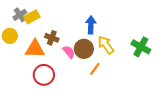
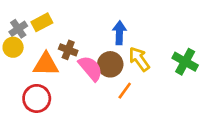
gray cross: (20, 15) -> (18, 29), moved
pink semicircle: (69, 52) -> (91, 68), size x1.5
red circle: (44, 75) -> (37, 98), moved

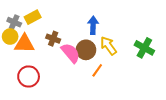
gray cross: (18, 29) -> (14, 22), turned -32
orange triangle: (46, 64) -> (24, 44), moved

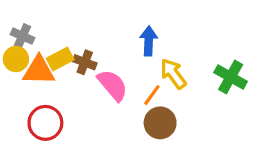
yellow rectangle: (33, 17) -> (60, 59), moved
brown circle: (86, 50) -> (160, 123), moved
orange line: (97, 70) -> (152, 95), moved

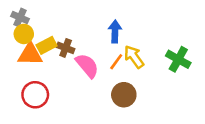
gray cross: (22, 36) -> (20, 18), moved
yellow circle: (16, 59) -> (24, 34), moved
orange line: (152, 95) -> (116, 62), moved

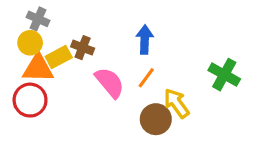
gray cross: (20, 18) -> (38, 19), moved
brown cross: (66, 48) -> (83, 48), moved
yellow arrow: (134, 57) -> (177, 103), moved
red circle: (35, 95) -> (30, 100), moved

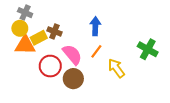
red circle: (30, 100) -> (50, 66), moved
brown circle: (156, 119) -> (73, 79), moved

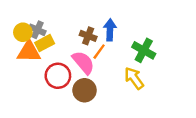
gray cross: (25, 13) -> (37, 30), moved
brown cross: (54, 31) -> (88, 36), moved
green cross: (148, 49) -> (144, 50), moved
orange line: (96, 51) -> (99, 52), moved

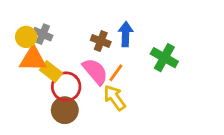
yellow rectangle: (45, 43) -> (51, 71), moved, turned 66
orange line: (99, 52) -> (116, 73), moved
yellow arrow: (134, 78) -> (115, 98), moved
brown circle: (85, 90) -> (65, 110), moved

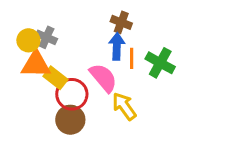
blue arrow: (126, 34) -> (117, 46), moved
brown cross: (101, 41) -> (121, 22), moved
green cross: (164, 58) -> (160, 63), moved
orange line: (116, 73) -> (132, 58), moved, turned -36

